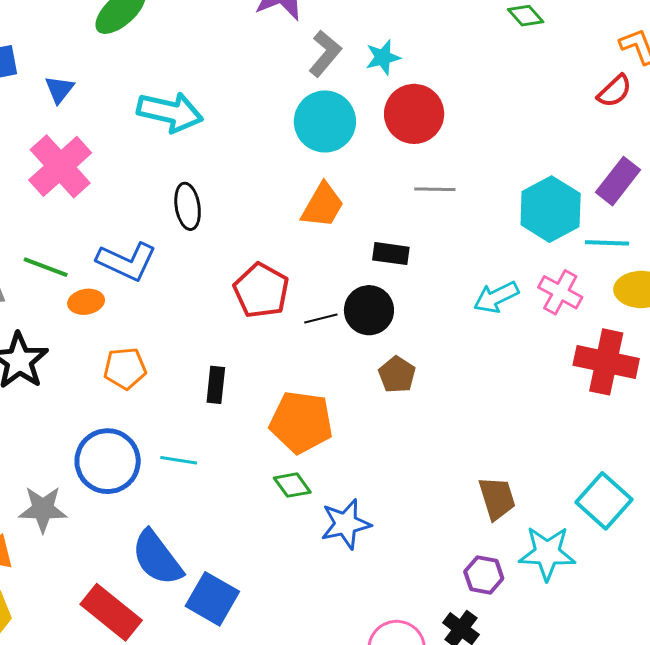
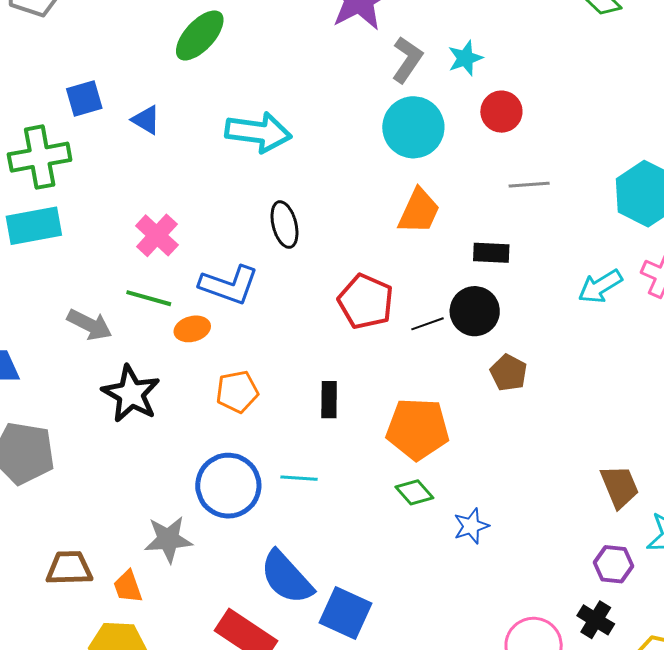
blue triangle: (59, 89) -> (146, 120), turned -32
red circle: (414, 114) -> (501, 112), size x0.7
pink cross: (60, 166) -> (157, 235), moved, size x0.7
blue star: (346, 524) -> (471, 526), size x0.7

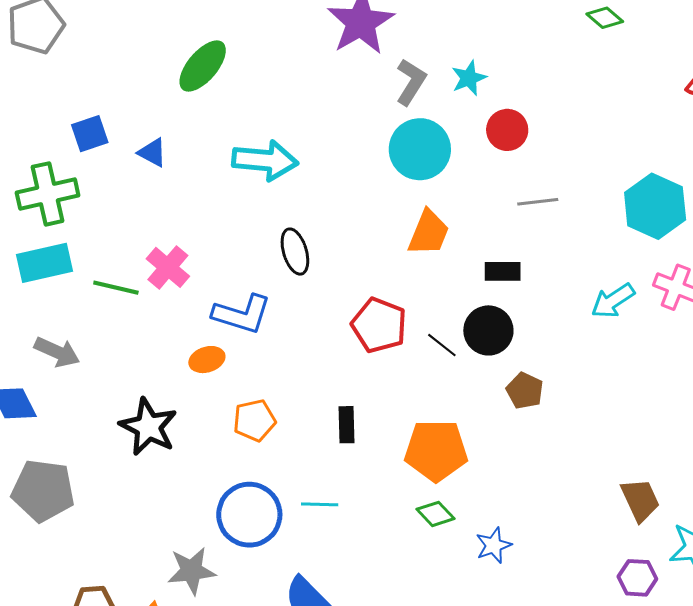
green line: (149, 298) -> (116, 288), moved
black line: (428, 324) -> (442, 345), turned 60
gray arrow: (90, 325) -> (57, 352), moved

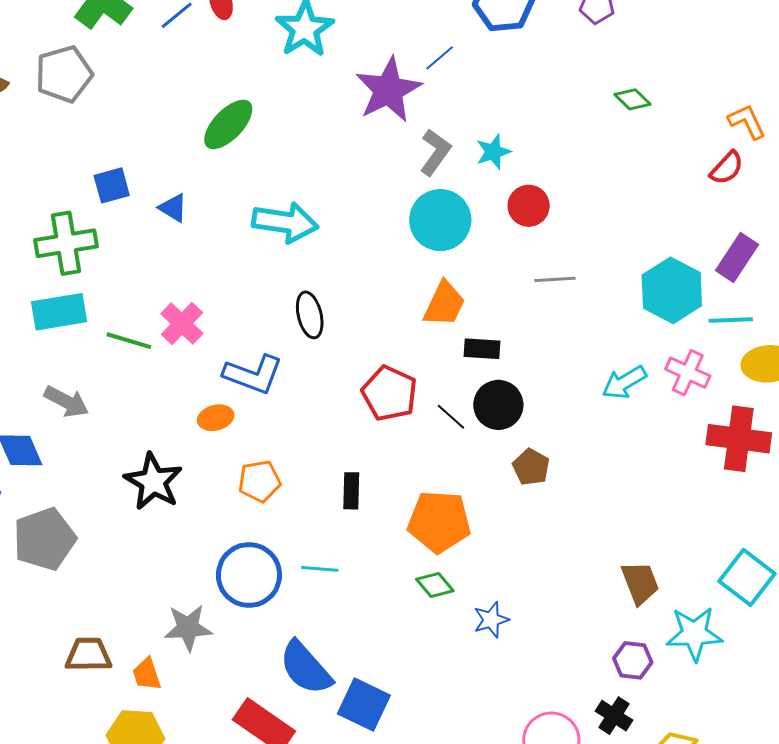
black rectangle: (503, 271) -> (482, 349), moved
gray pentagon: (43, 491) -> (45, 539), turned -30

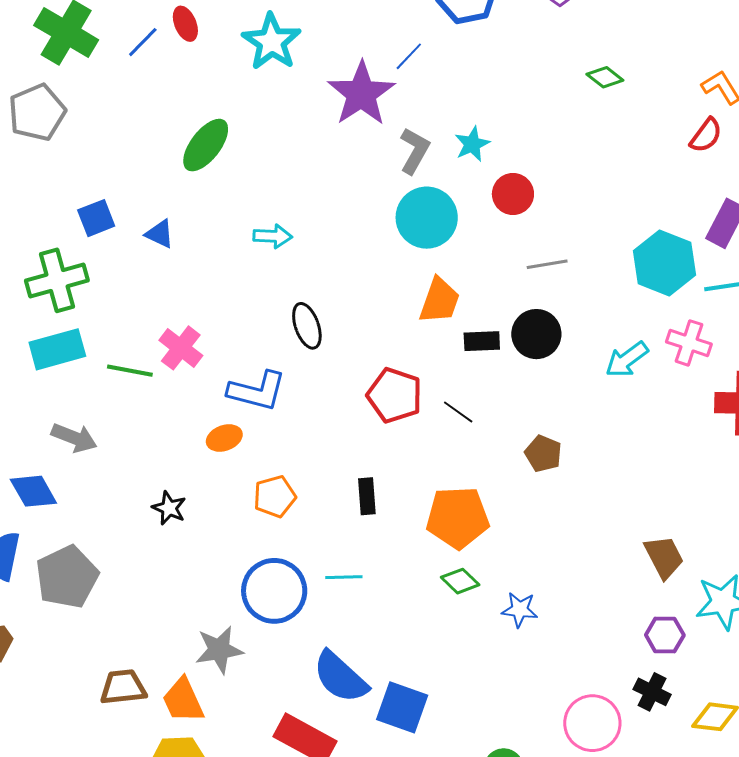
cyan arrow: (285, 222) -> (273, 236), size x0.6
black circle: (498, 405) -> (536, 334), moved
black star: (153, 482) -> (169, 508), size x0.6
blue star: (491, 620) -> (520, 610), turned 30
orange trapezoid: (147, 674) -> (183, 700), size x1.4

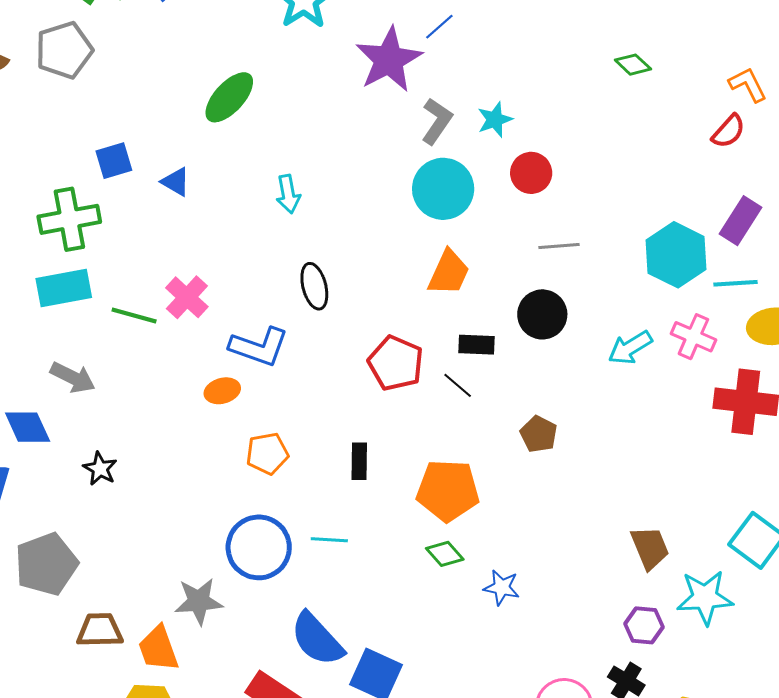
cyan arrow: (273, 236) -> (288, 194), turned 72
black rectangle: (482, 341) -> (476, 345), moved
black star: (169, 508) -> (100, 469), moved
gray pentagon: (67, 577) -> (46, 564), moved

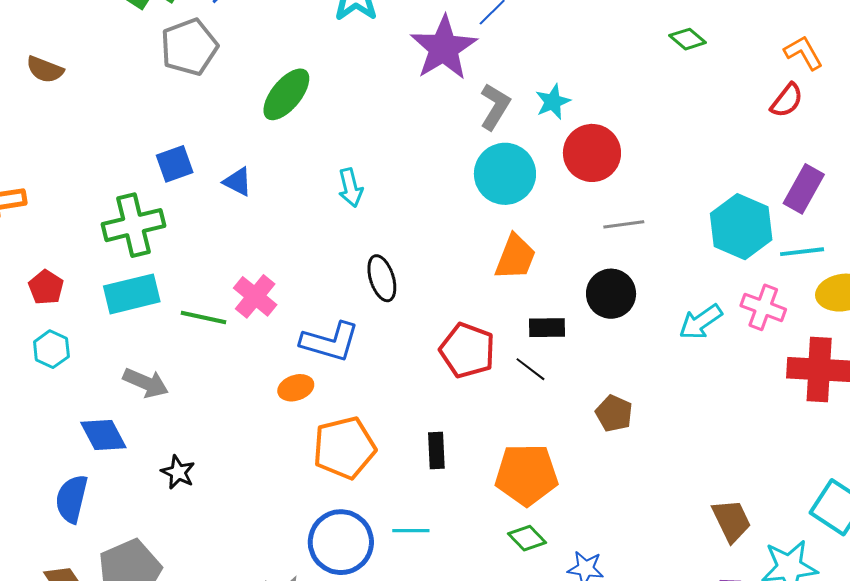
gray pentagon: (64, 50) -> (189, 47), moved
red circle: (531, 173) -> (592, 153), size x1.4
orange pentagon: (267, 453) -> (344, 448), size x1.5

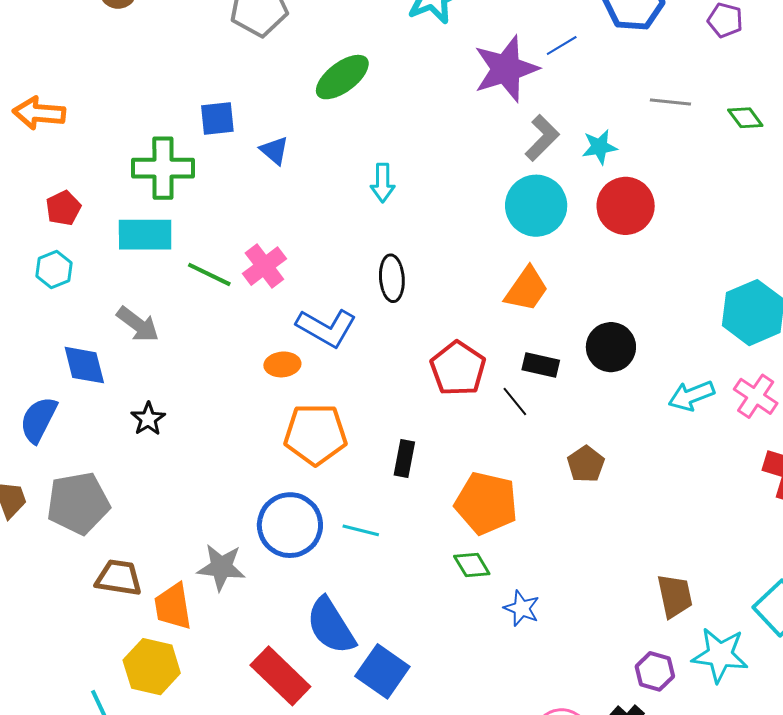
gray line: (624, 224) -> (670, 102), moved

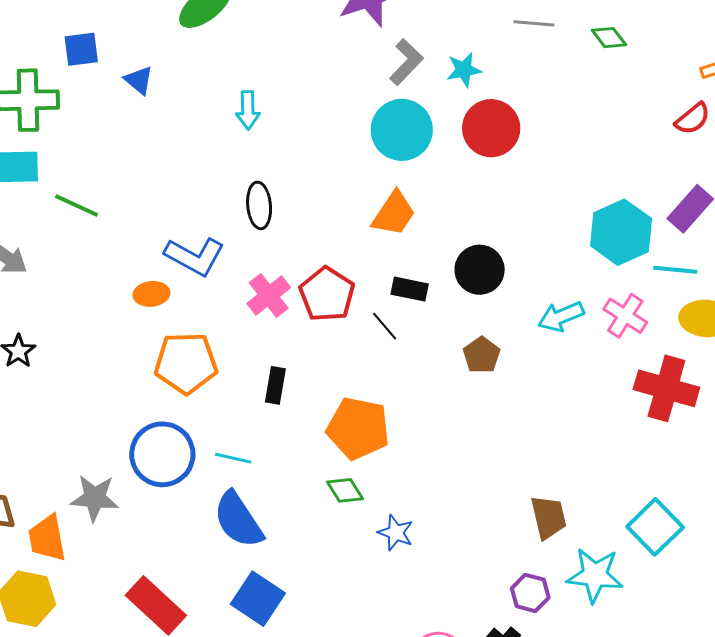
pink cross: (264, 266) -> (269, 296), moved
brown pentagon: (586, 464) -> (482, 355), moved
blue semicircle: (331, 626) -> (238, 520), moved

